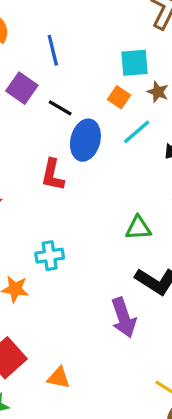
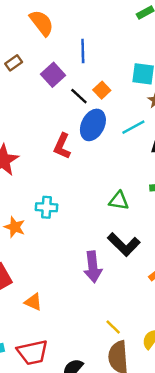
orange square: (119, 97) -> (102, 90), moved

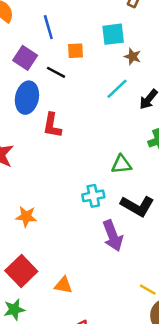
orange square: (102, 90) -> (75, 51), moved, turned -35
blue ellipse: (93, 125) -> (27, 98), moved
cyan cross: (47, 207) -> (93, 196), moved

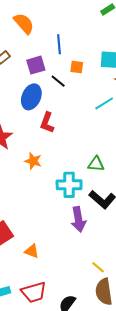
purple square: (25, 58) -> (36, 65), turned 30
cyan cross: (93, 196) -> (69, 185), size x1.4
orange star: (26, 217) -> (33, 161), moved

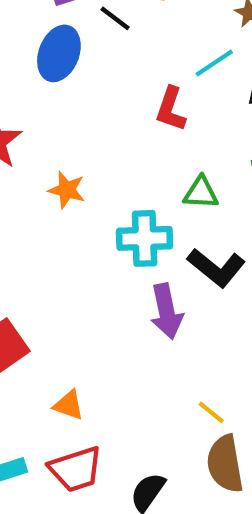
red L-shape: (47, 123) -> (171, 109), moved
orange triangle: (32, 251) -> (69, 405), moved

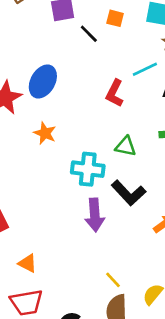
blue ellipse: (59, 53) -> (43, 81), moved

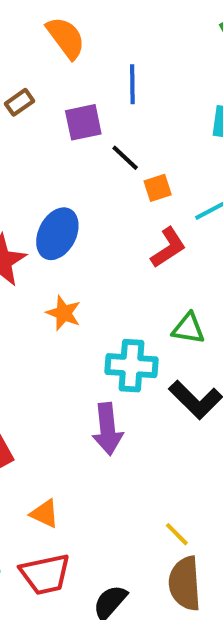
orange square: (115, 18) -> (158, 188), moved, turned -30
red L-shape: (115, 93) -> (168, 248), turned -148
purple arrow: (95, 215) -> (107, 429), moved

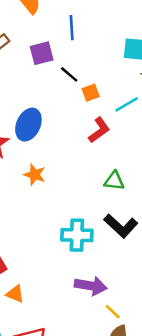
cyan cross: (131, 366) -> (77, 235), moved
purple arrow: (107, 429) -> (91, 286), moved, turned -72
orange triangle: (45, 514) -> (15, 294), moved

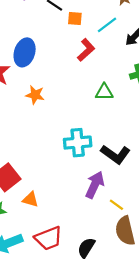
orange square: (91, 93) -> (75, 19), turned 32
black L-shape: (121, 226) -> (115, 154), moved
purple arrow: (91, 286) -> (95, 185), turned -68

